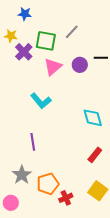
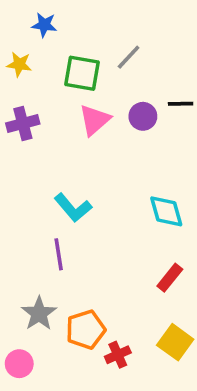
purple cross: (24, 52) -> (23, 123), moved, turned 30
cyan L-shape: (41, 101) -> (73, 208), moved

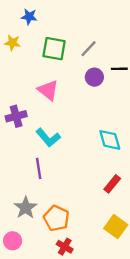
gray line: (129, 57) -> (88, 49), moved
pink triangle: (95, 120) -> (48, 90), moved, turned -40
purple cross: (23, 123) -> (16, 116), moved
orange pentagon: (86, 330) -> (56, 218), turned -30
red cross: (118, 355) -> (65, 247), moved, turned -35

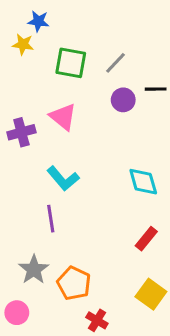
yellow star: (13, 43) -> (23, 44), moved
purple cross: (16, 116) -> (21, 132), moved
red cross: (65, 247) -> (97, 320), moved

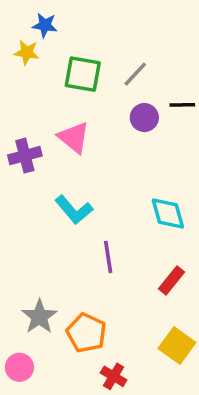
purple line: (51, 219) -> (108, 257), moved

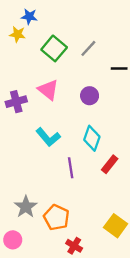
green square: (83, 74) -> (54, 48), turned 30
purple circle: (144, 118) -> (90, 96), moved
cyan diamond: (168, 213) -> (92, 138), moved, turned 35
red rectangle: (171, 280) -> (110, 164), moved

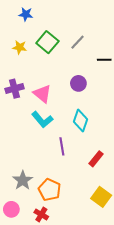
yellow star: (17, 34) -> (20, 47), moved
pink triangle: (48, 90) -> (42, 94), moved
red rectangle: (110, 164) -> (96, 159), moved
red cross: (74, 246) -> (41, 214), moved

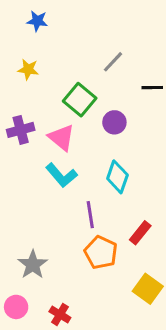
green square: (47, 42) -> (80, 100), moved
orange pentagon: (50, 190) -> (101, 252), moved

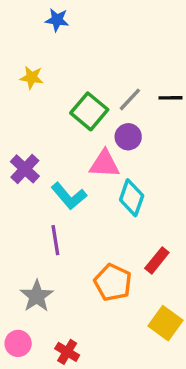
blue star: (37, 21) -> (57, 20), moved
gray line: (113, 62) -> (130, 99), moved
purple cross: (21, 130) -> (25, 169), moved, turned -32
pink triangle: (61, 137) -> (104, 164), moved, turned -36
purple line: (90, 215) -> (55, 240), moved

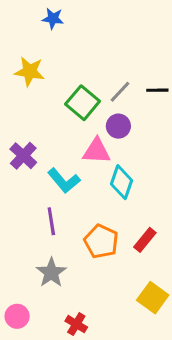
yellow star: (32, 77) -> (30, 71), size x1.4
orange pentagon: (113, 282) -> (101, 241), moved
gray star: (37, 296) -> (51, 273), moved
red cross: (67, 352) -> (76, 324), moved

